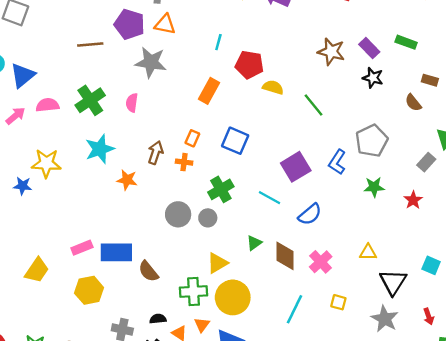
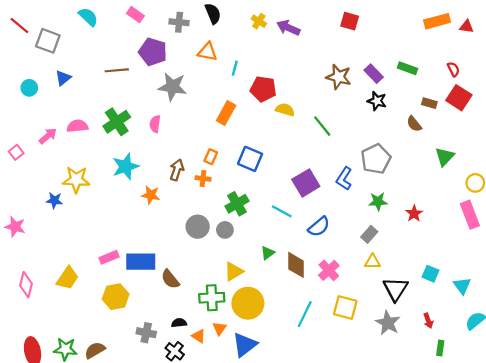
orange triangle: (165, 24) -> (207, 52), moved
blue triangle: (23, 75) -> (63, 78), moved, size x0.7
gray rectangle: (426, 162) -> (369, 234), moved
yellow square: (338, 302) -> (345, 308), size x1.6

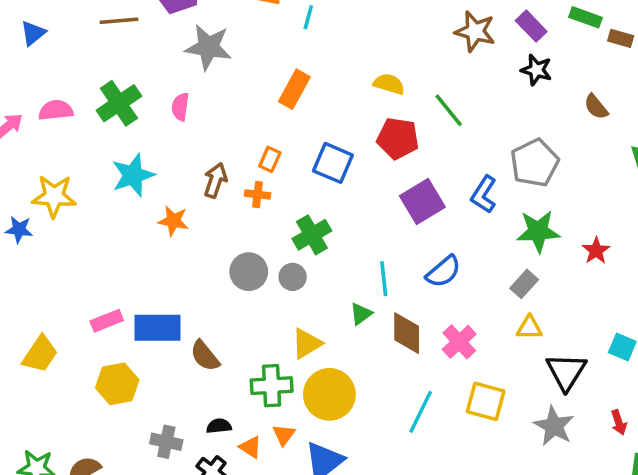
red pentagon: (263, 89) -> (398, 138), moved
brown rectangle: (429, 103) -> (621, 38), moved
green star: (378, 202) -> (538, 231), size x1.4
cyan line: (282, 211) -> (384, 279), moved, turned 55

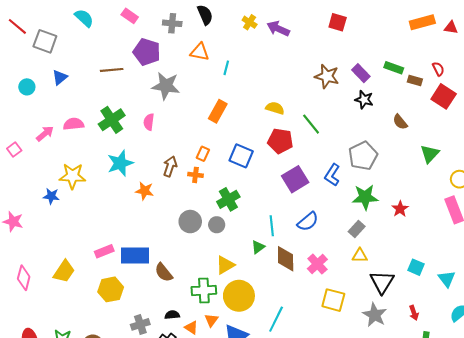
cyan line: (421, 412) -> (276, 319), moved
gray cross: (166, 442) -> (140, 324), turned -30

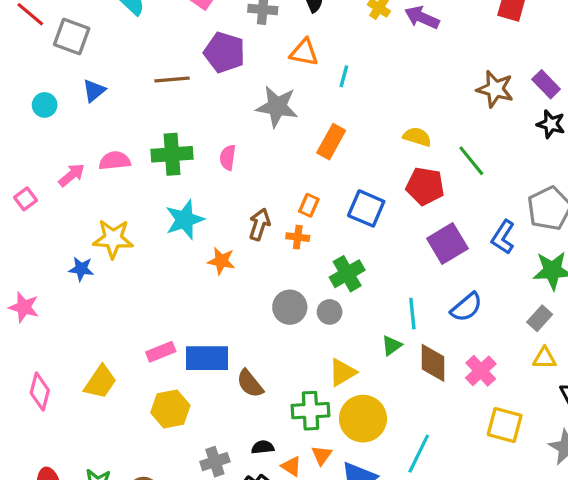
gray star: (166, 86) -> (277, 107), moved
green cross: (112, 120) -> (172, 154), turned 30

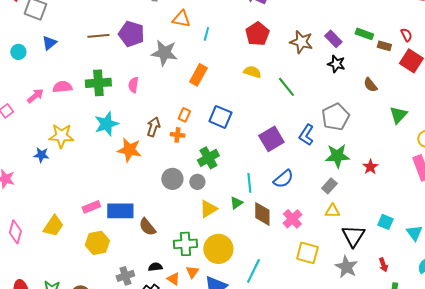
purple pentagon: (224, 52) -> (131, 34), moved
red pentagon: (425, 186) -> (257, 34), moved, turned 30
orange star: (221, 261) -> (129, 150), size x1.4
yellow triangle: (342, 372) -> (208, 209), moved

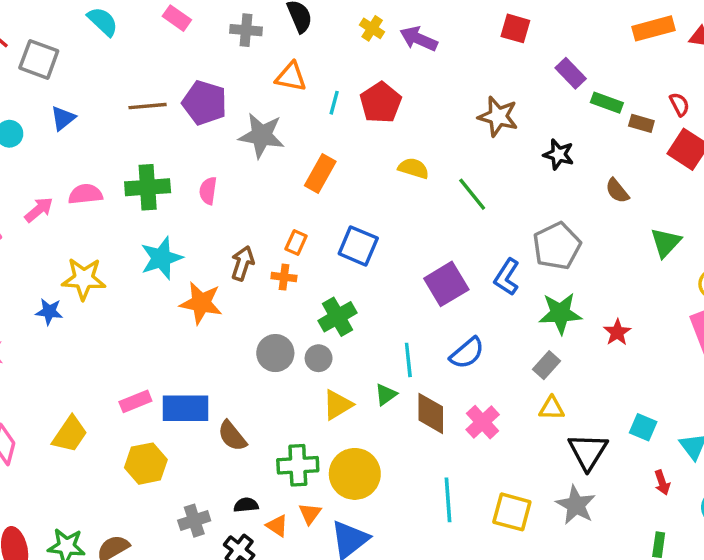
red pentagon: (257, 34) -> (381, 103), moved
purple rectangle: (333, 39) -> (571, 73), moved
yellow square: (307, 253) -> (512, 512), moved
red arrow: (383, 265) -> (662, 483), moved
cyan line: (253, 271) -> (448, 500), moved, turned -30

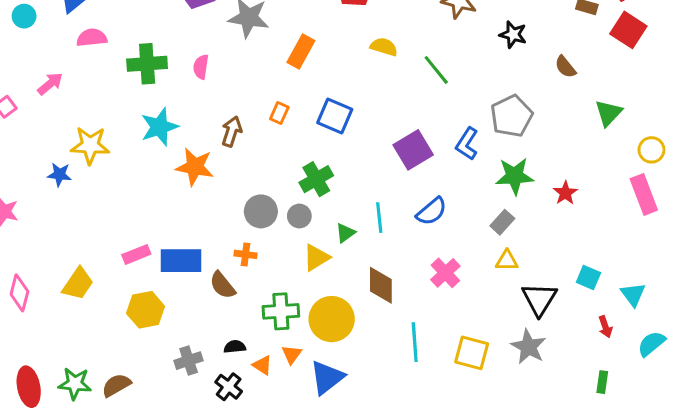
pink semicircle: (85, 194) -> (92, 38), moved
orange cross: (284, 277) -> (245, 254), moved
green triangle: (386, 394) -> (345, 233), moved
brown diamond: (431, 413) -> (381, 285), moved

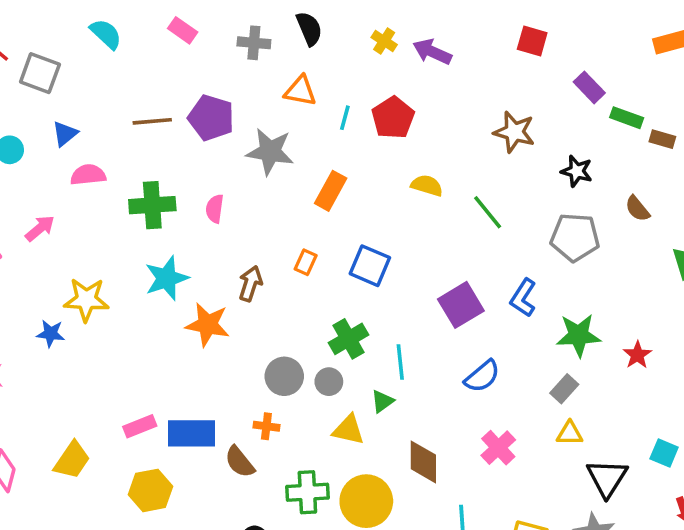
gray pentagon: (512, 116) -> (575, 237), moved, turned 30
cyan line: (379, 218) -> (400, 362), moved
yellow triangle: (316, 258) -> (348, 430), turned 44

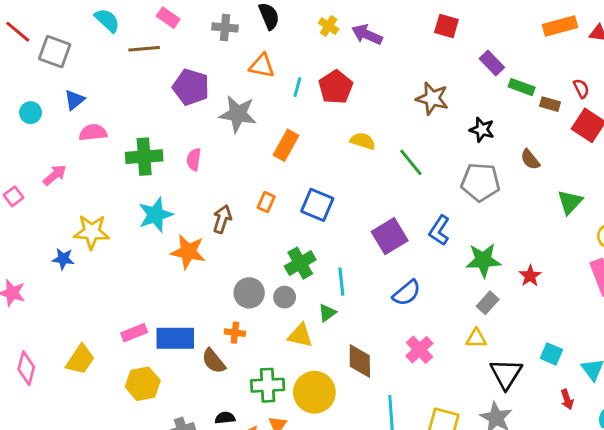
brown line: (152, 121) -> (144, 49), moved
gray rectangle: (564, 389) -> (488, 303), moved

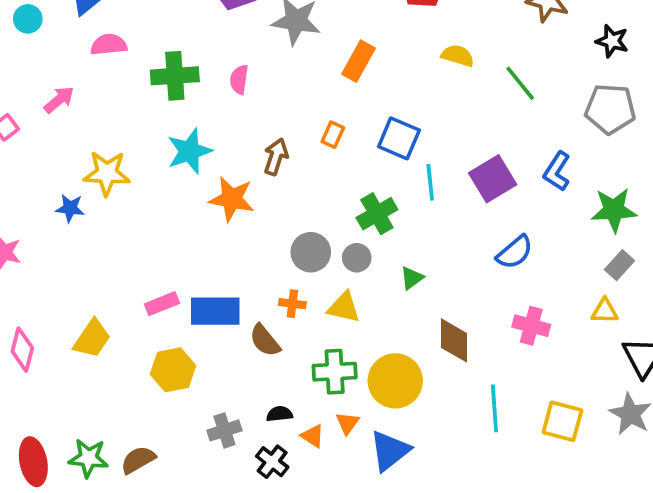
cyan line: (341, 282) -> (430, 182), moved
yellow triangle: (300, 335) -> (344, 307), moved
pink cross: (419, 350) -> (531, 326), turned -32

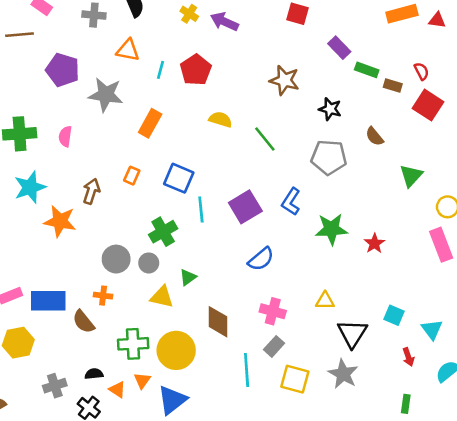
gray rectangle: (619, 265) -> (274, 346), moved
yellow triangle: (344, 307) -> (162, 297), moved

